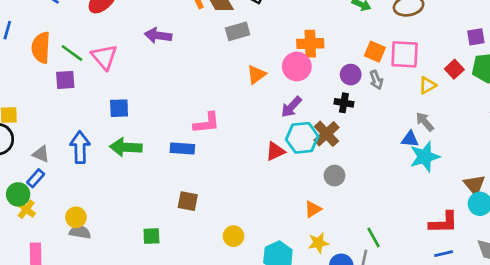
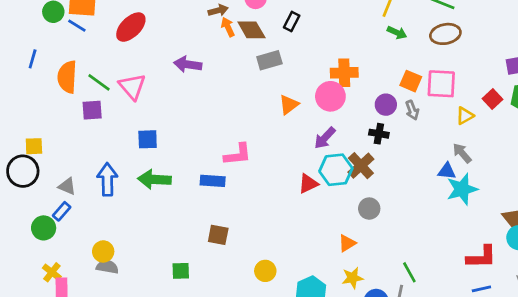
yellow cross: (26, 209) -> (52, 272), moved

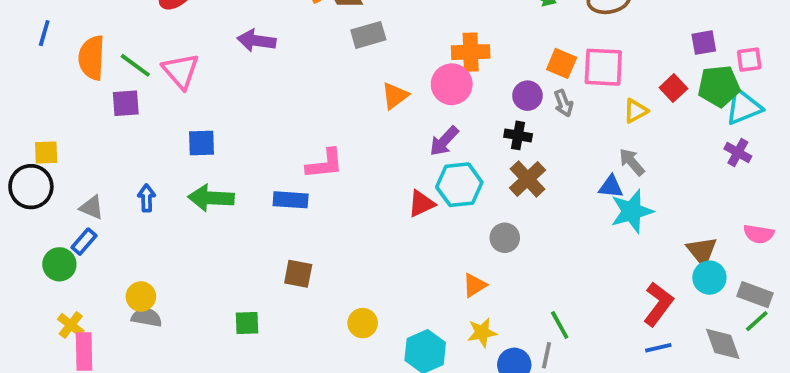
brown cross: (361, 166) -> (527, 179), moved
blue arrow: (107, 179) -> (147, 198), size x0.6
red L-shape: (481, 257) -> (658, 304), turned -52

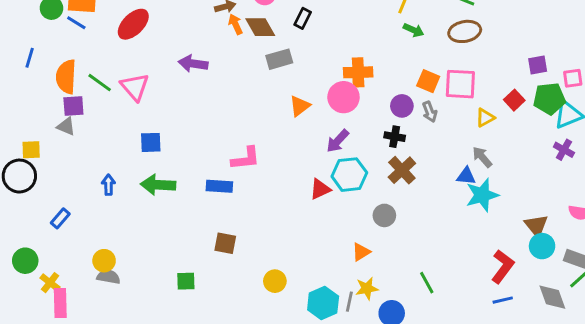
purple square: (126, 103) -> (73, 106), moved
gray triangle: (92, 207) -> (66, 126), moved
green circle: (59, 264) -> (25, 261), moved
gray line: (546, 355) -> (349, 302), moved

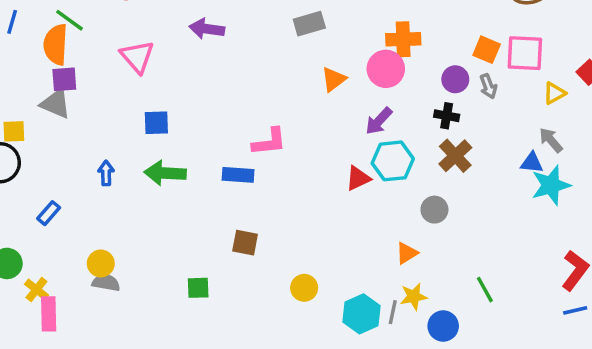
green line: (100, 83) -> (70, 20), moved
gray triangle: (66, 126) -> (56, 104), size x1.4

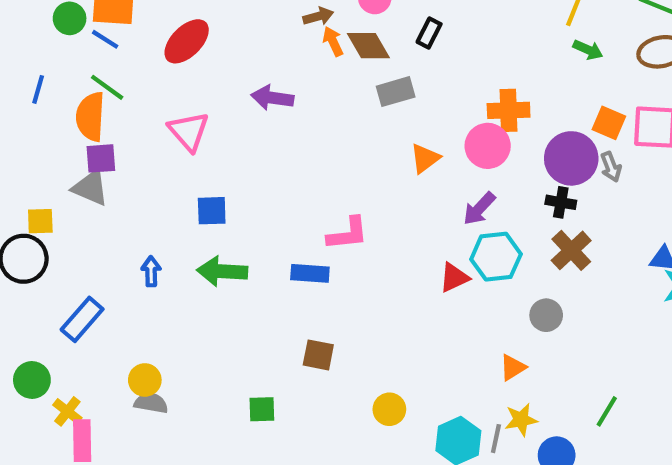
purple circle: (455, 79) -> (571, 158), size x1.6
blue rectangle: (49, 213) -> (82, 319), size x1.5
green line: (485, 290) -> (607, 411), turned 60

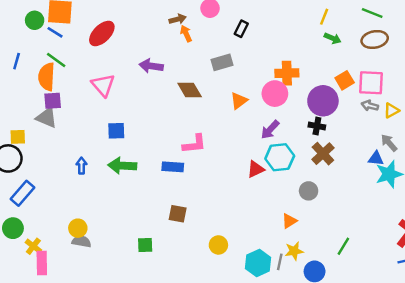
brown diamond: (368, 46) -> (190, 90), moved
orange square: (609, 123) -> (345, 80), turned 36
gray arrow: (611, 167) -> (370, 106), moved, turned 126
blue rectangle: (82, 319) -> (23, 193), moved

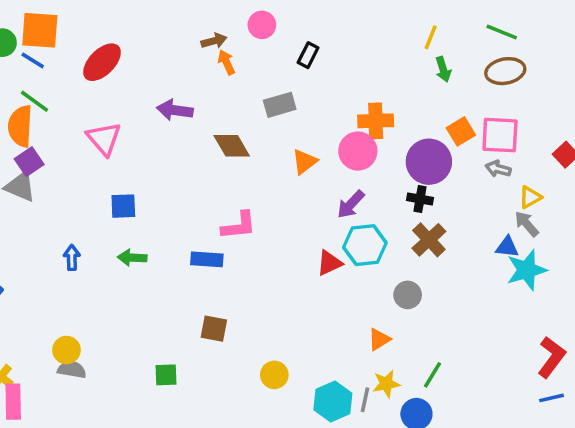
green arrow: (333, 38) -> (443, 69), turned 49
purple square: (53, 101) -> (29, 162), turned -30
yellow triangle: (391, 110) -> (530, 197), moved
green arrow: (122, 166) -> (132, 258), size x0.7
green line: (343, 246) -> (432, 375), moved

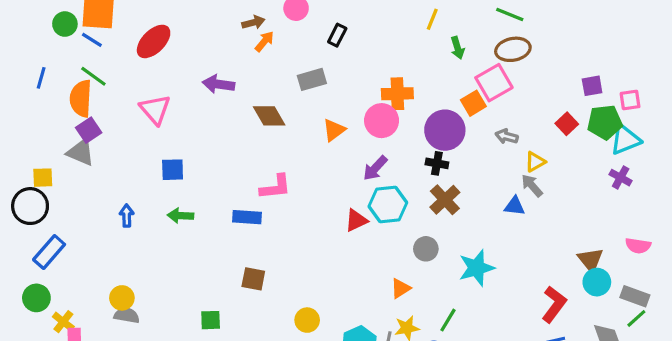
yellow line: (431, 37) -> (432, 19), moved
orange arrow: (226, 62) -> (264, 41), turned 65
pink square: (500, 135) -> (494, 83), moved, turned -33
cyan star: (527, 270) -> (477, 268), moved

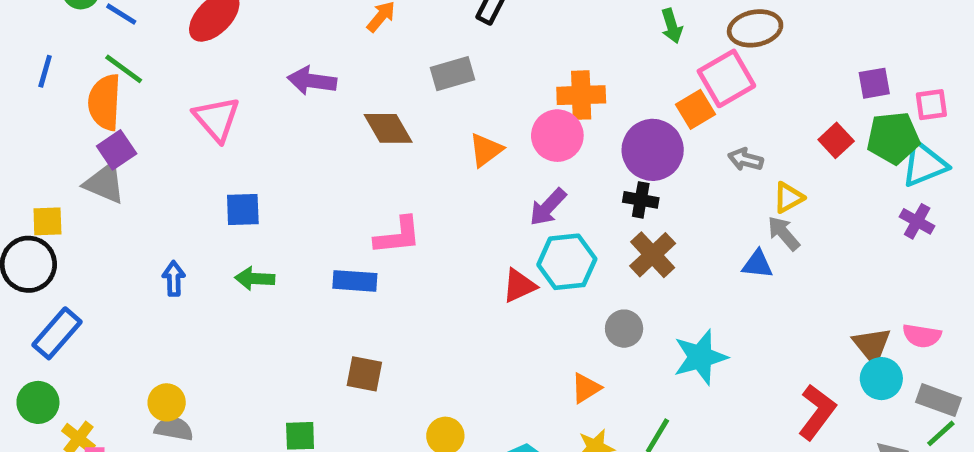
pink semicircle: (638, 246) -> (922, 336), moved

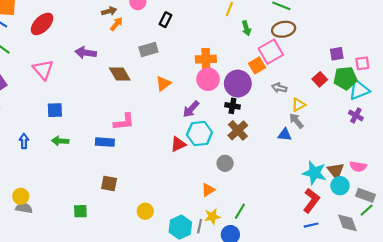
pink circle: (557, 136) -> (208, 79), moved
cyan star: (700, 357) -> (314, 173), moved, turned 30

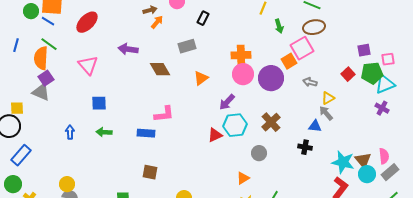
black cross: (232, 106) -> (305, 147), moved
pink semicircle: (358, 167) -> (384, 156), turned -105
gray rectangle: (365, 195) -> (390, 172), moved, turned -60

